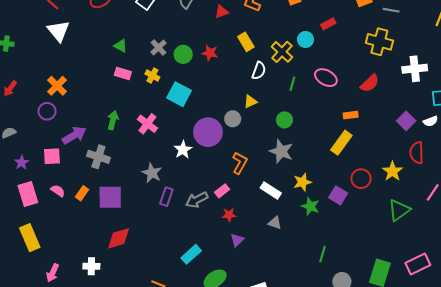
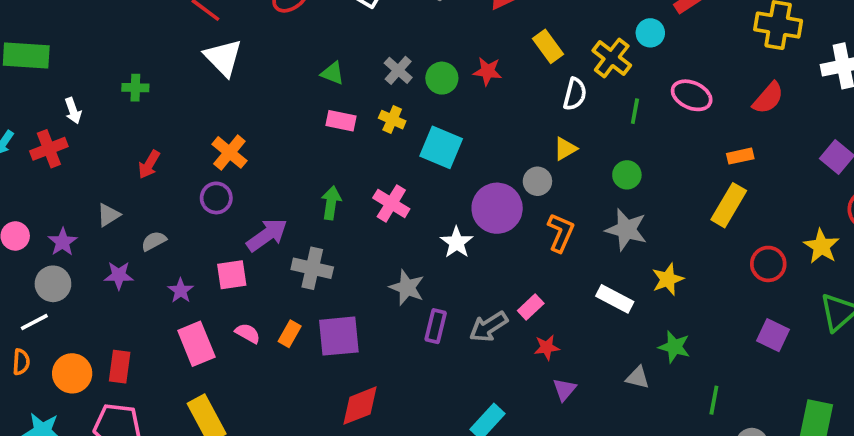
orange L-shape: (240, 163) -> (561, 233), moved
purple square: (338, 195) -> (773, 335), moved
green star: (310, 206) -> (674, 347), moved
gray triangle: (275, 223) -> (638, 377), moved

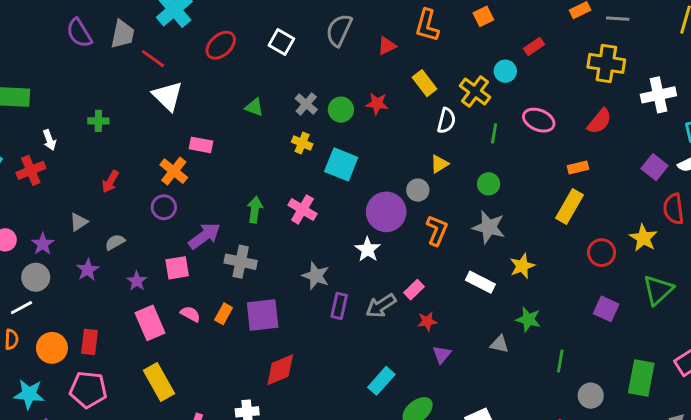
pink rectangle: (341, 121) -> (201, 145), moved
white star: (457, 242) -> (368, 249), moved
purple star: (119, 275) -> (88, 270), turned -30

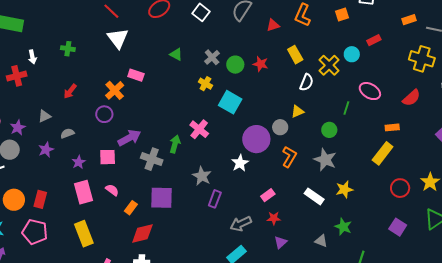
green line: (494, 133) -> (346, 108), moved
green arrow: (255, 210) -> (175, 144), moved
gray arrow: (381, 306) -> (241, 224), moved
orange rectangle: (224, 314) -> (131, 208), moved
red diamond: (280, 370) -> (142, 233), moved

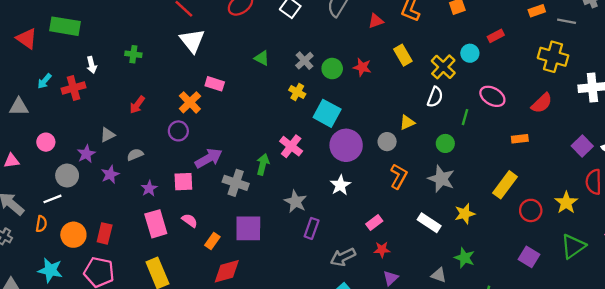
white semicircle: (307, 82) -> (435, 97), moved
purple star: (18, 128) -> (86, 154), moved
purple circle: (256, 139) -> (346, 145), moved
yellow rectangle: (383, 153) -> (505, 185), moved

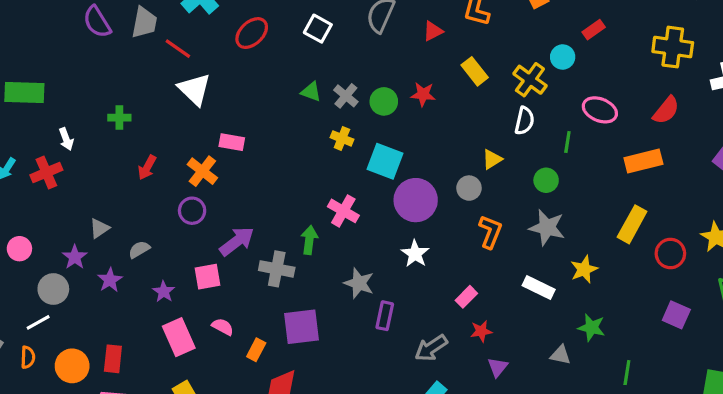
green triangle: (262, 58) -> (311, 92), moved
red arrow: (137, 105) -> (147, 167), moved
orange rectangle: (520, 139) -> (643, 161), size x1.6

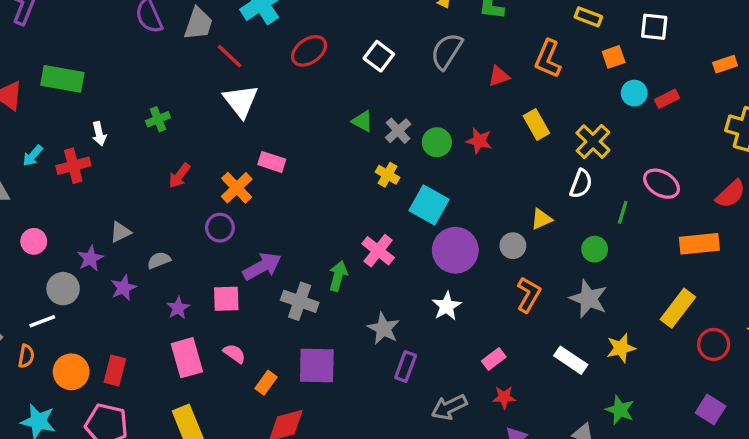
cyan circle: (563, 57) -> (634, 93), moved
green cross: (119, 118) -> (158, 119), turned -30

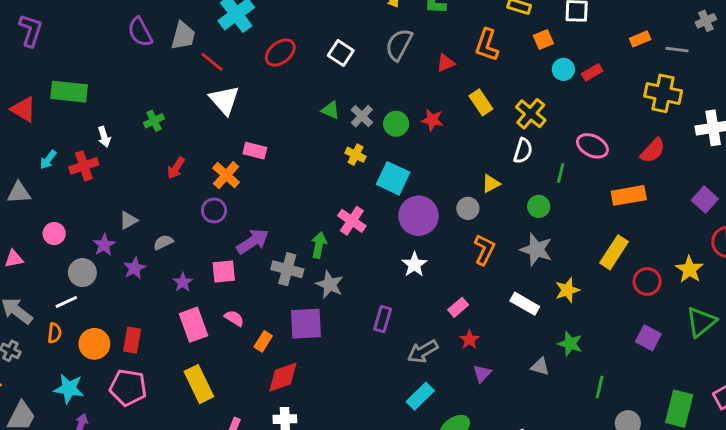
gray star: (383, 329) -> (330, 284), moved
red star: (504, 397) -> (469, 340), turned -30

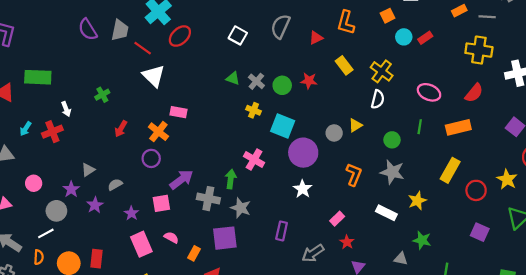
red ellipse: (280, 53) -> (180, 36), moved
green line: (561, 173) -> (420, 127), moved
gray circle: (468, 208) -> (334, 133), moved

